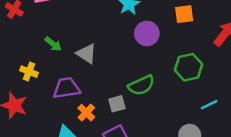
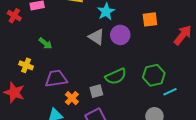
gray triangle: (86, 54) -> (96, 37), moved
green hexagon: (189, 67) -> (154, 75), moved

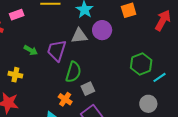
gray triangle: (96, 37) -> (79, 36), turned -30
green semicircle: (116, 76) -> (73, 72), moved, turned -40
purple trapezoid: (56, 79) -> (57, 50), moved, turned -55

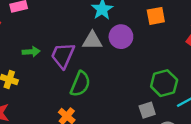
green arrow: (31, 50) -> (31, 52), turned -40
gray square: (88, 89) -> (147, 110), moved

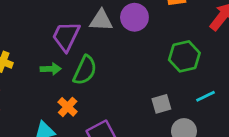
green arrow: (31, 52) -> (51, 69), moved
green hexagon: (164, 83) -> (184, 56), moved

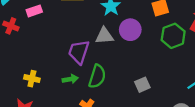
green hexagon: (184, 56) -> (173, 36), moved
gray square: (161, 104) -> (142, 85), moved

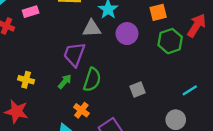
gray triangle: (104, 36) -> (92, 28), moved
green arrow: (70, 79) -> (65, 82), turned -42

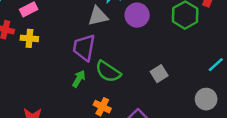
yellow cross: (26, 80) -> (29, 38), moved
green semicircle: (92, 80) -> (108, 72), turned 115

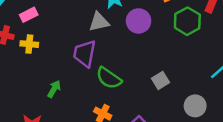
green arrow: (79, 79) -> (54, 89), moved
gray circle: (206, 99) -> (195, 106), moved

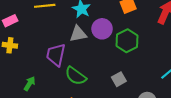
green hexagon: (187, 21) -> (127, 41), moved
gray triangle: (99, 22) -> (78, 34), moved

